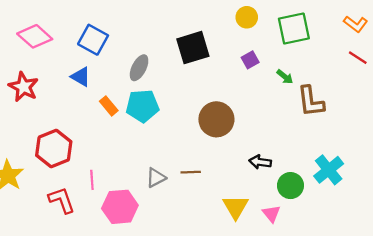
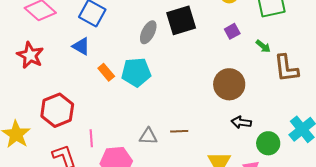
gray ellipse: (139, 68) -> (148, 32), moved
brown circle: (216, 119) -> (229, 84), moved
gray triangle: (156, 178) -> (148, 136), turned 30

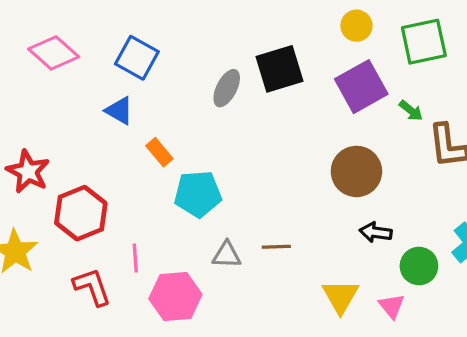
purple square: (232, 31) -> (361, 87), size x2.0
red star: (30, 55) -> (28, 171), moved
cyan pentagon: (136, 72) -> (198, 194), moved

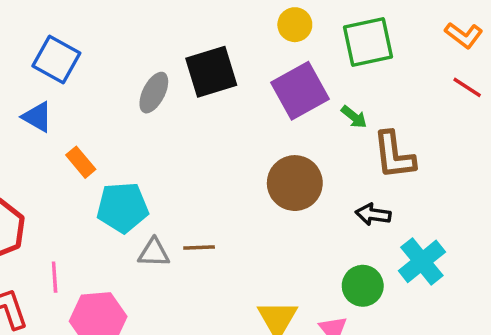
black arrow: (376, 232) -> (373, 214), moved
brown line: (276, 247) -> (199, 247), moved
gray triangle: (227, 255) -> (154, 253), moved

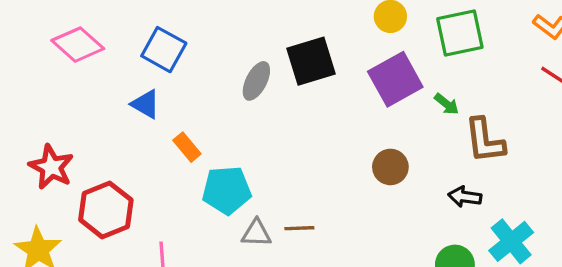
brown circle: (295, 183) -> (390, 167), size x0.7

